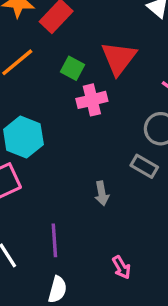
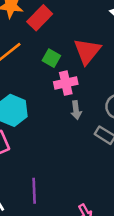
gray arrow: (102, 193) -> (76, 110), moved

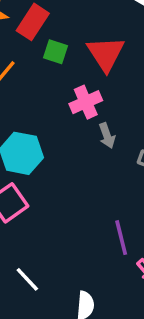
green square: (51, 58) -> (56, 52), moved
purple line: (34, 191) -> (121, 238), moved

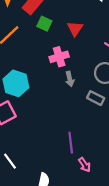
red triangle: (106, 54) -> (75, 29), size x0.7

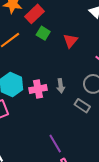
pink cross: (59, 57) -> (38, 89), moved
purple line: (71, 143) -> (55, 144), turned -30

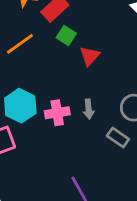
red triangle: (70, 41) -> (90, 56), moved

